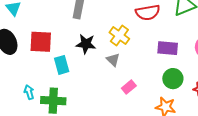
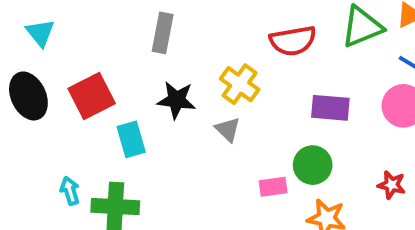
red square: (41, 42) -> (92, 96), turned -30
green circle: (173, 79) -> (313, 165), moved
pink rectangle: (129, 87) -> (273, 187), moved, turned 32

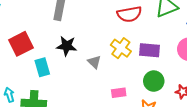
yellow cross: (240, 84) -> (121, 48), moved
green circle: (313, 165) -> (154, 81), moved

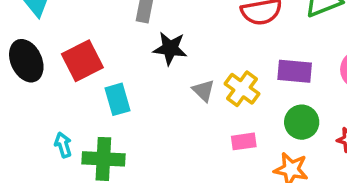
black star: (67, 46) -> (170, 48), moved
yellow cross: (121, 48) -> (242, 89), moved

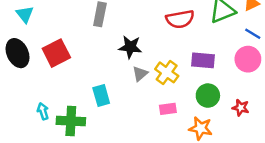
black star: (170, 48) -> (130, 47), moved
gray triangle: (203, 91) -> (140, 74), turned 35
cyan rectangle: (118, 99) -> (101, 96), moved

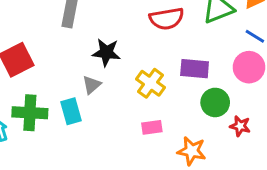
gray triangle: (140, 74) -> (92, 85), moved
green circle: (208, 96) -> (215, 102), moved
green cross: (71, 121) -> (30, 113), moved

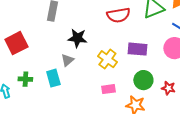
green circle: (215, 102) -> (143, 80), moved
green cross: (30, 113) -> (25, 79), size x0.6

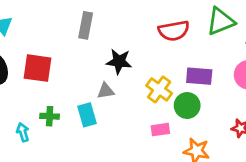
red square: (16, 43) -> (38, 68), turned 35
gray triangle: (67, 60) -> (106, 91), turned 32
green circle: (143, 80) -> (187, 106), moved

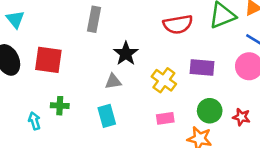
black star: (119, 61) -> (126, 54), turned 30
green circle: (187, 106) -> (210, 111), moved
cyan rectangle: (87, 115) -> (107, 116), moved

